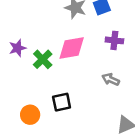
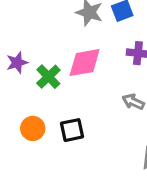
orange circle: (30, 115) -> (33, 128), moved

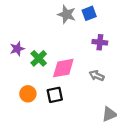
pink diamond: (85, 63) -> (63, 68), moved

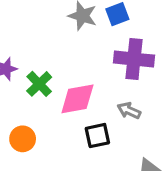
purple cross: (100, 42) -> (134, 59), size x1.6
black square: (55, 95) -> (97, 136), moved

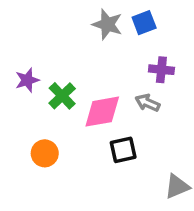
purple cross: (134, 59) -> (161, 70), size x0.6
gray arrow: (129, 111) -> (148, 103), moved

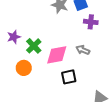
purple cross: (161, 70) -> (91, 22), moved
orange circle: (45, 153) -> (24, 68), moved

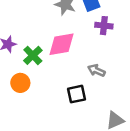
gray arrow: (83, 50) -> (96, 70), moved
pink diamond: (57, 55) -> (61, 44), moved

